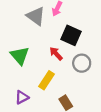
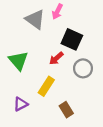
red arrow: (56, 54) -> (56, 58), turned -88

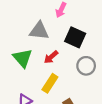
gray triangle: (35, 19) -> (39, 31), moved, turned -30
red arrow: (56, 58) -> (51, 57), moved

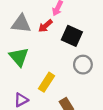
gray triangle: (39, 31) -> (21, 24), moved
red arrow: (51, 57) -> (45, 26), moved

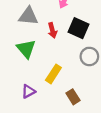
red arrow: (45, 26) -> (52, 30), moved, turned -64

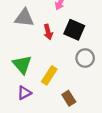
green triangle: (26, 49) -> (22, 65), moved

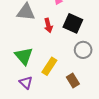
purple triangle: (24, 93) -> (26, 83), turned -48
brown rectangle: (69, 98) -> (73, 81), moved

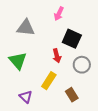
red arrow: (48, 25) -> (57, 56), moved
green triangle: (24, 56) -> (18, 61), moved

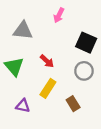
black square: (72, 39) -> (86, 43), moved
red arrow: (57, 56) -> (47, 61), moved, turned -32
purple triangle: (26, 97) -> (23, 106), turned -32

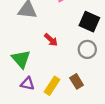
green triangle: (14, 67) -> (21, 59), moved
yellow rectangle: (48, 88) -> (52, 86), moved

